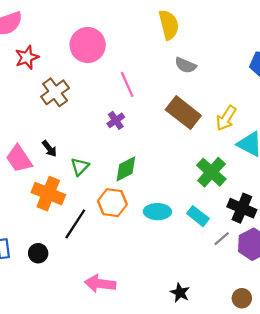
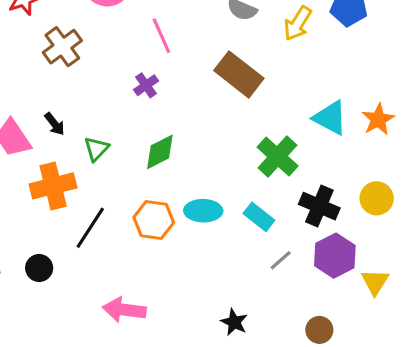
yellow arrow: (226, 118) -> (298, 23), moved
orange cross: (48, 194) -> (53, 186), turned -36
orange hexagon: (112, 203) -> (154, 220), moved
gray line: (222, 239) -> (281, 260), moved

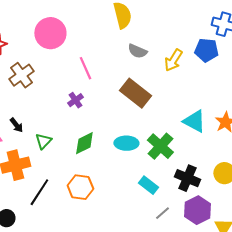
cyan ellipse: (203, 211) -> (126, 143), moved

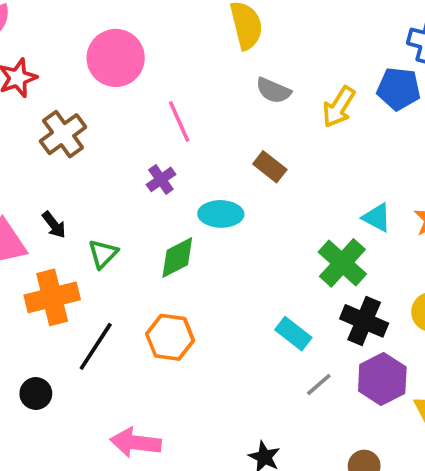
brown rectangle: (135, 93) -> (270, 167), size x0.6
cyan triangle: (194, 121) -> (377, 218), size x0.7
cyan ellipse: (126, 143) -> (221, 214), moved
green cross: (160, 146) -> (342, 263), moved

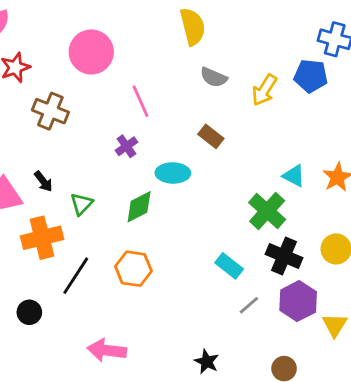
brown cross: (63, 134) -> (50, 111), turned -32

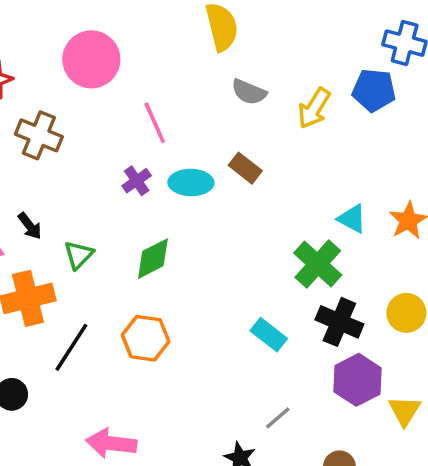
cyan ellipse: (173, 173) -> (191, 183), moved
gray line: (249, 305) -> (278, 418), moved

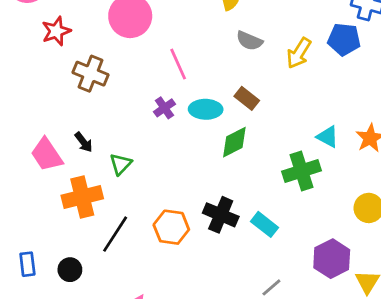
green diamond: (153, 259) -> (234, 142), moved
green cross: (318, 264) -> (302, 171), turned 30
black cross: (339, 322) -> (221, 215), moved

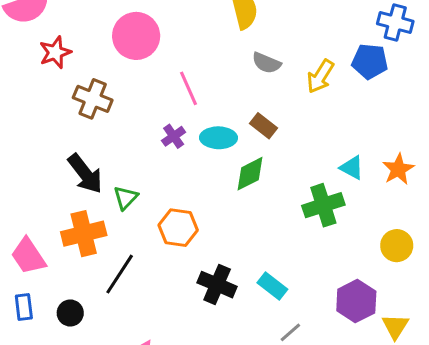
black arrow: (84, 142) -> (85, 174), size x1.8
pink trapezoid: (47, 155) -> (28, 256), moved
black cross: (221, 215) -> (217, 285), moved
cyan rectangle: (265, 224) -> (272, 286), moved
orange hexagon: (171, 227) -> (178, 228), moved

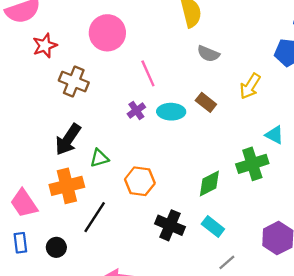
yellow arrow: (320, 76) -> (250, 86), moved
black arrow: (85, 174) -> (68, 140), turned 72
green diamond: (250, 174) -> (209, 184), moved
green triangle: (126, 198) -> (99, 158), turned 30

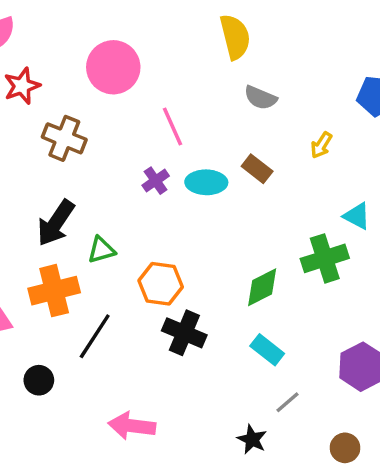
yellow arrow: (250, 86) -> (321, 145), size x0.7
black cross: (170, 225) -> (184, 333), moved

